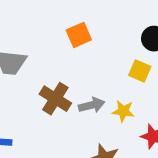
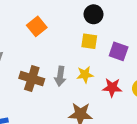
gray arrow: (92, 105) -> (60, 76), turned 126

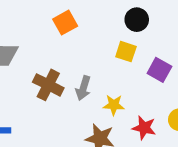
yellow star: (85, 75) -> (114, 105), moved
red star: (112, 87) -> (144, 128), moved

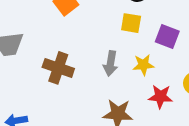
gray arrow: (83, 88) -> (111, 63), moved
yellow star: (114, 105) -> (143, 65), moved

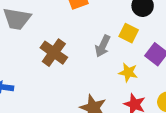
gray arrow: (111, 63) -> (103, 46), moved

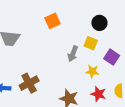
brown cross: (54, 53) -> (29, 83), moved, turned 30

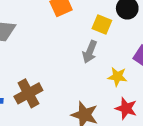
yellow square: (91, 43) -> (102, 25), moved

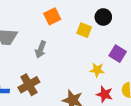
gray arrow: (90, 52) -> (41, 49), moved

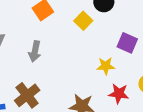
yellow square: (84, 30) -> (83, 21), turned 32

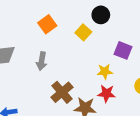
red star: (119, 94) -> (106, 93), moved
brown cross: (27, 95) -> (62, 92), moved

